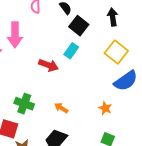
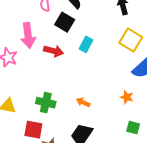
black square: (79, 26) -> (65, 22), moved
red arrow: (49, 65) -> (54, 51), moved

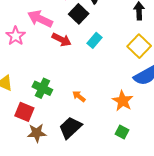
pink arrow: (28, 35) -> (40, 19), turned 110
orange star: (127, 97) -> (123, 101), size x1.5

